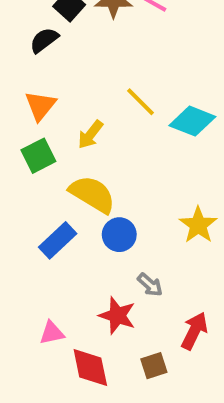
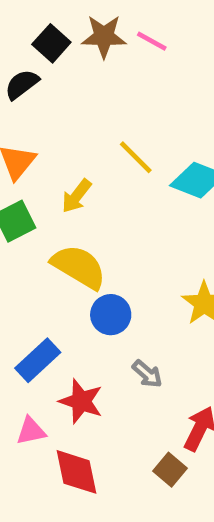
blue rectangle: (58, 240) -> (38, 360), moved
red star: (117, 316) -> (81, 401), moved
brown square: (154, 366) -> (170, 470), moved, turned -32

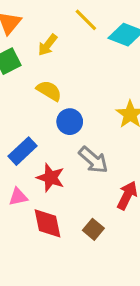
yellow semicircle: (79, 267) -> (49, 91), size x0.7
gray arrow: (147, 374) -> (93, 160), size x1.5
brown square: (170, 470) -> (93, 229), moved

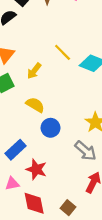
gray arrow: (93, 160) -> (86, 151), moved

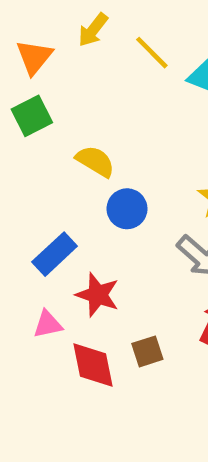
yellow arrow: (34, 71) -> (93, 30), moved
brown square: (68, 208) -> (147, 351), moved, turned 32

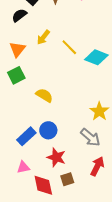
blue circle: (127, 209) -> (48, 130), moved
red star: (98, 295) -> (56, 157), moved

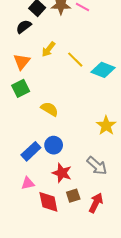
gray arrow: (90, 137) -> (97, 166), moved
red arrow: (97, 166) -> (96, 203), moved

